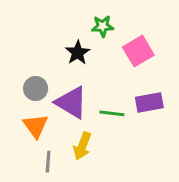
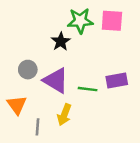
green star: (103, 26) -> (80, 21), size x1.5
pink square: (138, 51) -> (112, 21), moved, turned 35
orange triangle: (36, 126) -> (17, 105), moved

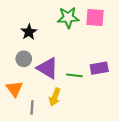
black star: (61, 41) -> (29, 32), moved

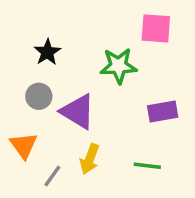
green star: (68, 18) -> (118, 66), moved
green line: (74, 75) -> (147, 166), moved
gray line: (32, 107) -> (52, 176), turned 32

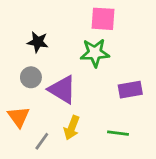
pink square: (156, 28) -> (103, 19), moved
black star: (47, 52) -> (38, 42), turned -30

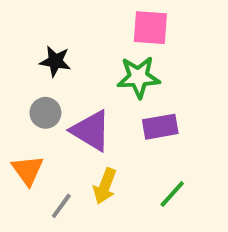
purple rectangle: (130, 90) -> (160, 127), moved
green line: (118, 133) -> (172, 194), turned -55

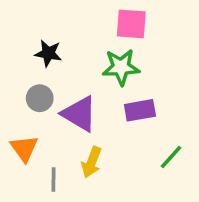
green line: (172, 194) -> (171, 157), moved
gray line: (61, 206) -> (53, 179), turned -35

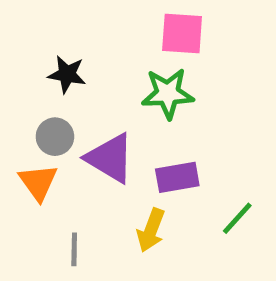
purple rectangle: (140, 110) -> (177, 177), moved
orange triangle: (24, 148) -> (38, 182), moved
yellow arrow: (92, 162) -> (151, 230), moved

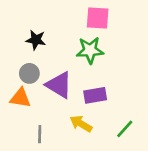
orange triangle: (38, 182) -> (20, 98), turned -45
green line: (237, 218) -> (125, 129), moved
yellow arrow: (151, 230) -> (81, 124), turned 100

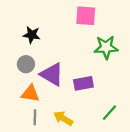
green star: (90, 50) -> (106, 47), moved
orange triangle: (20, 98) -> (30, 94), moved
yellow arrow: (81, 124) -> (63, 118), moved

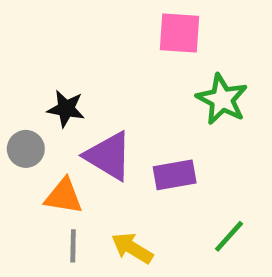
black star: (32, 35) -> (66, 109), moved
green star: (106, 47) -> (222, 99), turned 30
gray circle: (26, 64) -> (26, 149), moved

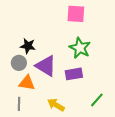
green star: (222, 99) -> (80, 48), moved
gray circle: (26, 149) -> (19, 63), moved
gray line: (73, 246) -> (19, 104), moved

